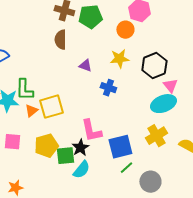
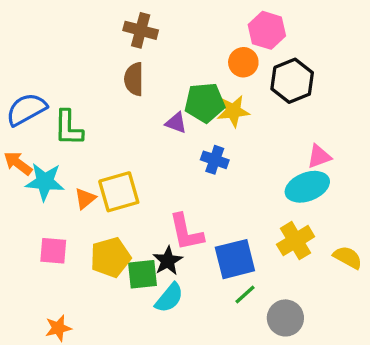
green pentagon: (90, 17) -> (205, 103), moved
black hexagon: (154, 66) -> (292, 81), moved
pink triangle: (170, 86) -> (319, 156), turned 49
green L-shape: (24, 90) -> (68, 128), moved

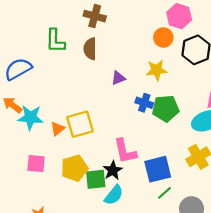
green pentagon: (205, 103) -> (166, 108), moved
purple triangle: (176, 123) -> (118, 78), turned -42
green L-shape: (68, 128) -> (55, 41), moved

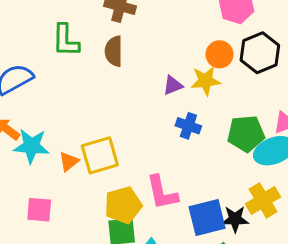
orange circle: (163, 37) -> (219, 54), moved
purple triangle: (118, 78) -> (173, 85), moved
green pentagon: (166, 108) -> (246, 134), moved
yellow pentagon: (74, 168) -> (123, 205), moved
black star: (113, 170) -> (235, 219), moved, turned 30

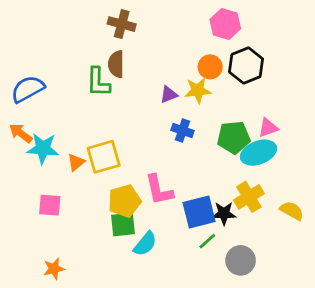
green L-shape: (66, 40) -> (98, 82), moved

